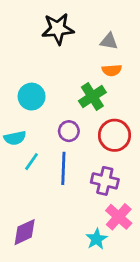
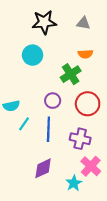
gray triangle: (109, 41) -> (83, 23), moved
cyan circle: (32, 97) -> (33, 55), moved
purple diamond: (25, 232) -> (43, 168), moved

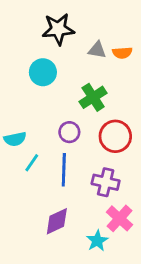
gray triangle: (83, 23) -> (97, 50), moved
orange semicircle: (85, 54) -> (122, 53), moved

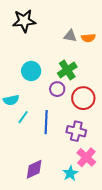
black star: (58, 29) -> (24, 21), moved
cyan circle: (43, 72) -> (31, 71), moved
purple circle: (69, 132) -> (57, 89), moved
purple diamond: (57, 221) -> (34, 169), moved

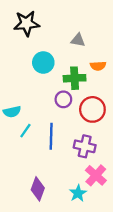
orange semicircle: (88, 38) -> (98, 66), moved
green cross: (67, 70) -> (75, 78), turned 30
cyan circle: (31, 71) -> (43, 63), moved
purple diamond: (34, 169) -> (38, 189), turned -45

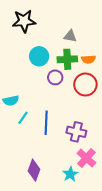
green cross: (75, 78) -> (67, 59), moved
purple circle: (63, 99) -> (55, 77), moved
red circle: (92, 109) -> (85, 85), moved

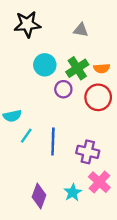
gray triangle: (70, 36) -> (81, 30), moved
green cross: (67, 59) -> (77, 68), turned -30
cyan star: (70, 174) -> (73, 192), moved

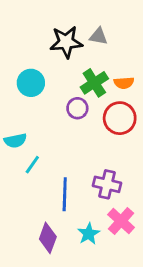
black star: (27, 24) -> (66, 42), moved
cyan circle: (45, 65) -> (31, 83), moved
blue line: (53, 141) -> (65, 194), moved

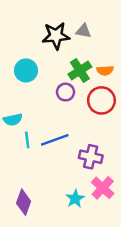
cyan line: (32, 165) -> (27, 140), turned -42
blue line: (65, 194) -> (55, 140), moved, turned 68
purple diamond: (48, 238) -> (24, 202), moved

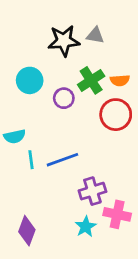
purple circle: (66, 92) -> (64, 98), moved
purple cross: (91, 157) -> (92, 191), moved, turned -30
pink cross: (103, 188) -> (117, 214), turned -30

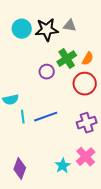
cyan circle: (30, 80) -> (22, 29), moved
orange semicircle: (120, 80) -> (88, 59), turned -56
purple cross: (92, 191) -> (87, 123), moved
pink cross: (117, 214) -> (86, 157), turned 36

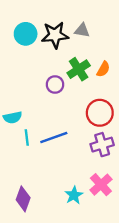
red circle: (85, 84) -> (100, 113), moved

